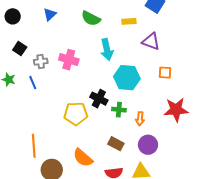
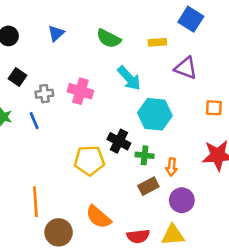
cyan arrow: (107, 49) -> (129, 78), turned -30
orange square: (165, 73) -> (214, 108), moved
brown rectangle: (116, 144) -> (148, 186), moved, turned -56

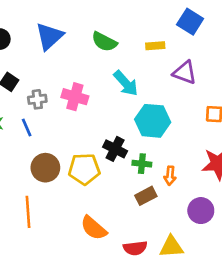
blue triangle: (56, 33) -> (49, 36), size x1.6
purple circle: (182, 200) -> (201, 211), moved
brown circle: (59, 232) -> (45, 168), moved

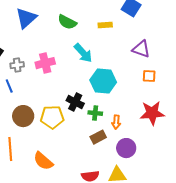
purple triangle: (185, 73) -> (141, 49), moved
pink cross: (75, 97) -> (45, 63), turned -30
purple circle: (201, 211) -> (126, 148), moved
orange semicircle: (94, 228) -> (43, 161), moved

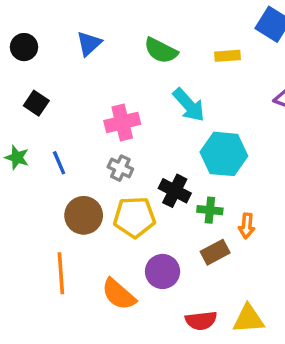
blue triangle: (26, 18) -> (89, 44), size x0.7
gray cross: (17, 65) -> (120, 168), moved, turned 32
purple circle: (126, 148) -> (163, 271), moved

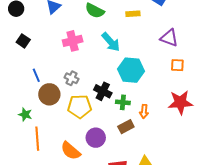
pink cross: (122, 122) -> (73, 41), moved
green star: (17, 157) -> (25, 114), moved
brown circle: (84, 215) -> (49, 94), moved

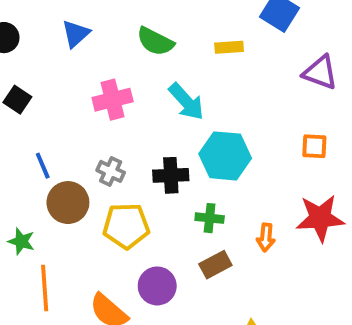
purple triangle: (169, 38) -> (320, 72), moved
black cross: (103, 91) -> (171, 175), moved, turned -30
orange arrow: (144, 111) -> (266, 237), moved

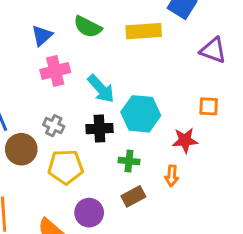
blue triangle: (76, 34) -> (42, 36), moved
yellow rectangle: (229, 47) -> (144, 31), size x1.6
cyan arrow: (186, 102) -> (101, 89), moved
red star: (320, 218) -> (185, 140), moved, size x0.7

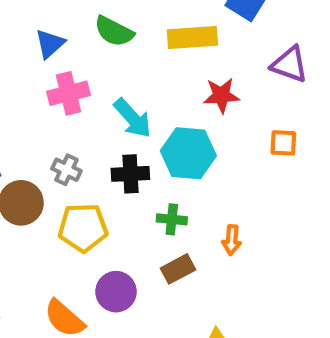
red star: (185, 140) -> (221, 95), moved

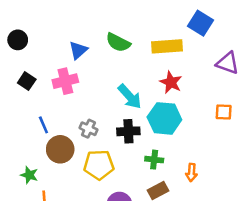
pink cross: (69, 93) -> (65, 81), moved
red star: (221, 95) -> (171, 82), moved, turned 30

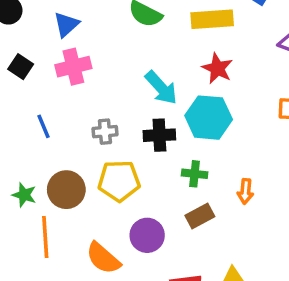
blue triangle: (78, 50) -> (66, 24), moved
gray cross: (88, 129) -> (105, 132), turned -30
brown circle: (60, 149) -> (66, 190), moved

